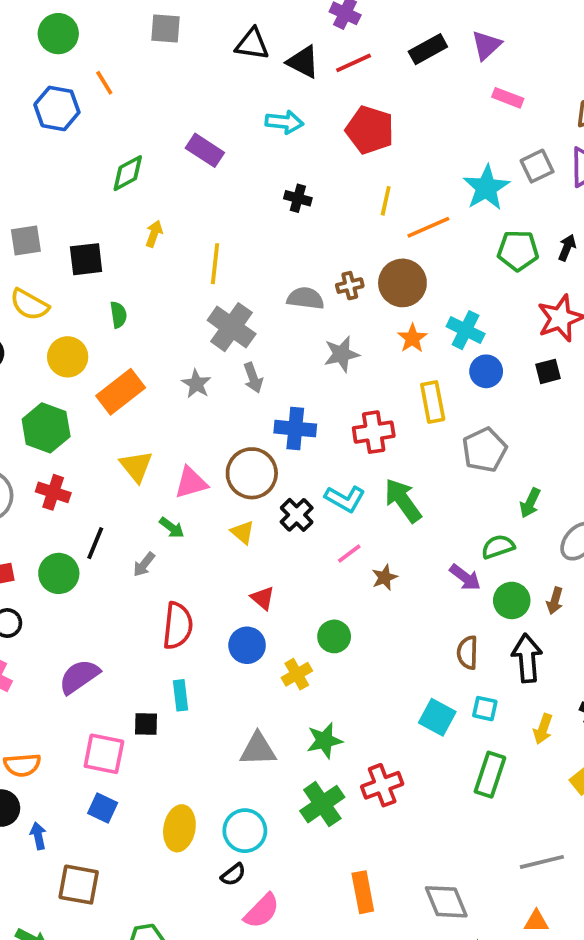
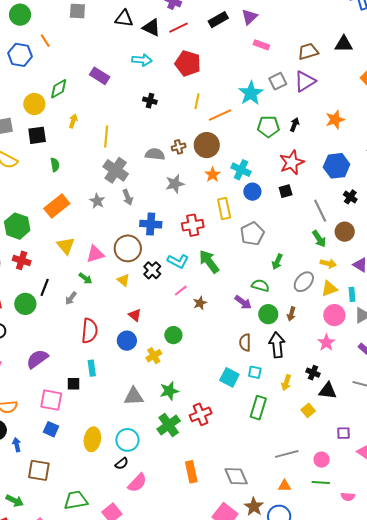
yellow circle: (68, 357) -> (34, 104), moved
green semicircle: (498, 547) -> (260, 285), turned 36

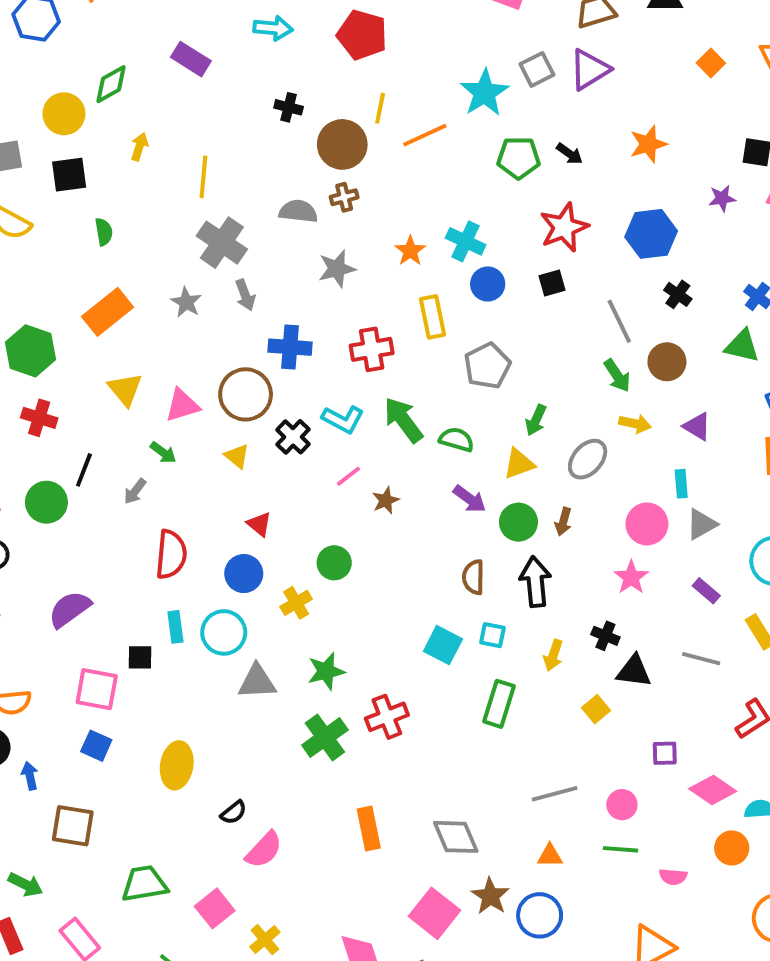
black arrow: (295, 125) -> (570, 154), turned 104
brown circle: (207, 145) -> (342, 144), moved
green semicircle: (260, 285) -> (456, 439), moved
yellow triangle: (329, 289) -> (519, 464), moved
cyan circle: (127, 440) -> (224, 632), moved

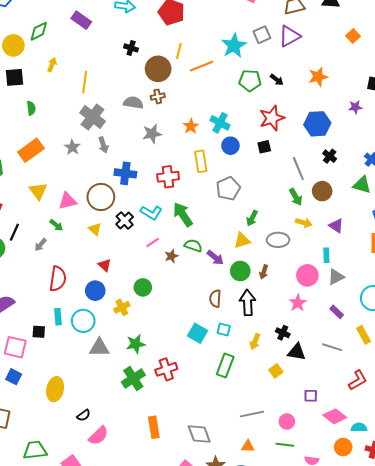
green semicircle: (456, 439) -> (193, 246), moved
gray ellipse: (588, 459) -> (278, 240), turned 45

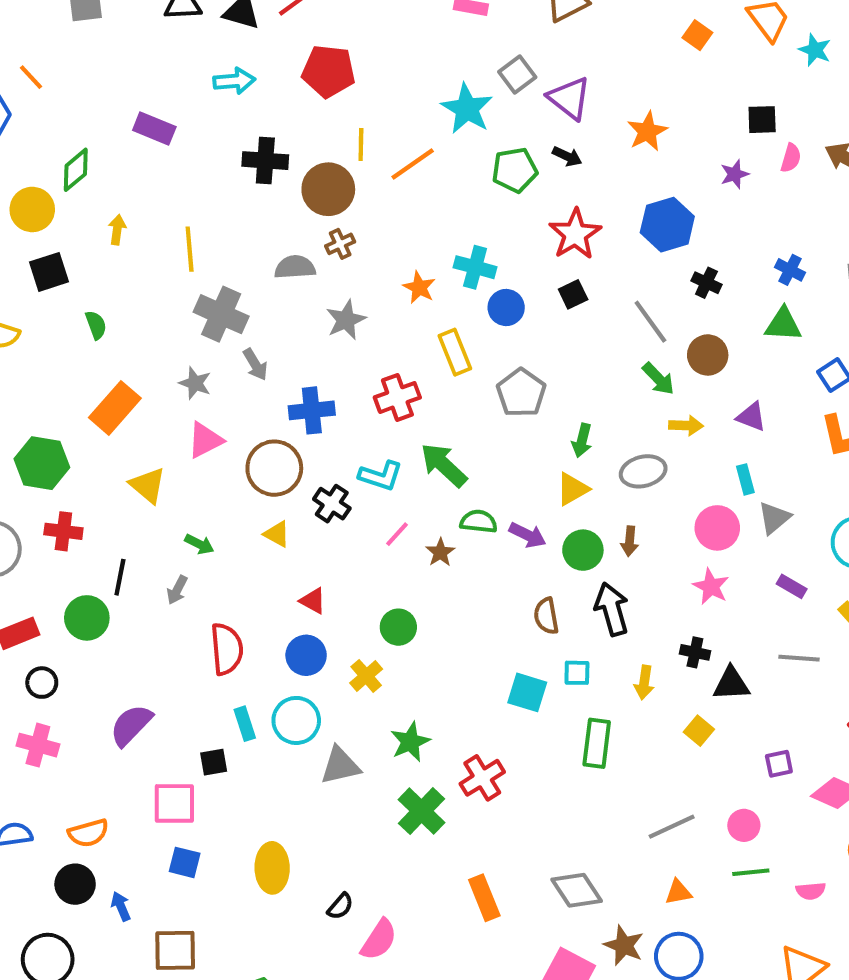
purple triangle: (289, 36) -> (569, 98), moved, turned -40
black cross: (131, 48) -> (265, 161), size x1.5
pink triangle: (68, 201) -> (205, 440), moved

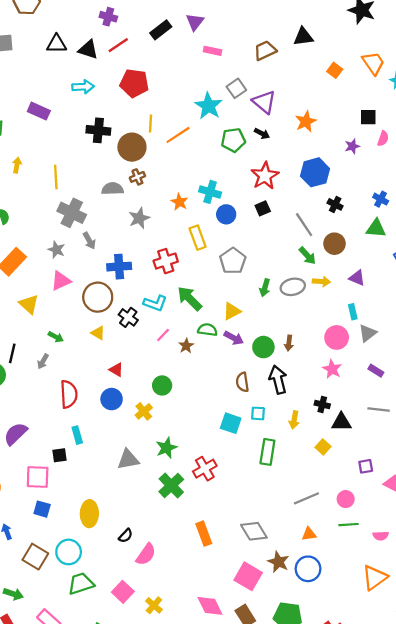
gray ellipse: (643, 471) -> (293, 287), moved
yellow triangle: (572, 489) -> (232, 311), moved
cyan circle: (296, 720) -> (69, 552), moved
brown square: (175, 950) -> (35, 557), turned 30

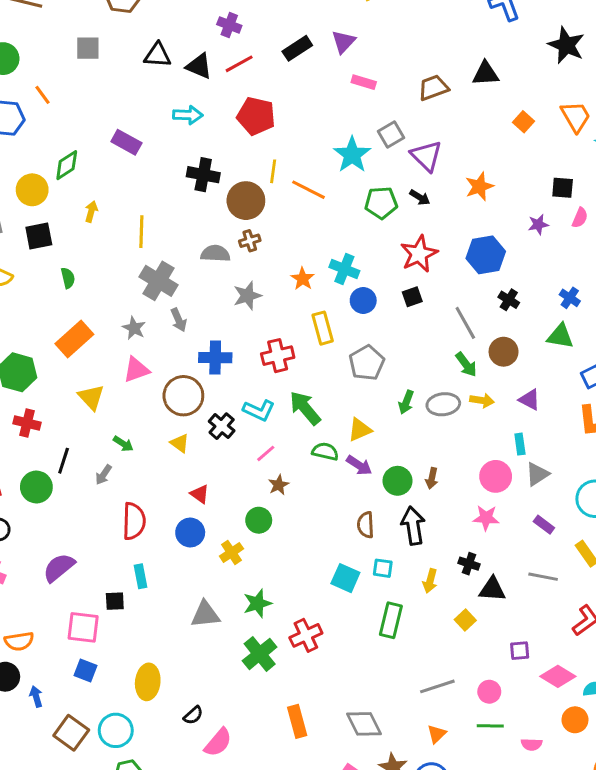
orange line: (178, 135) -> (308, 190), turned 55
brown star: (186, 346) -> (279, 485), moved
pink star: (332, 369) -> (486, 518), turned -30
orange triangle: (309, 534) -> (437, 734), turned -40

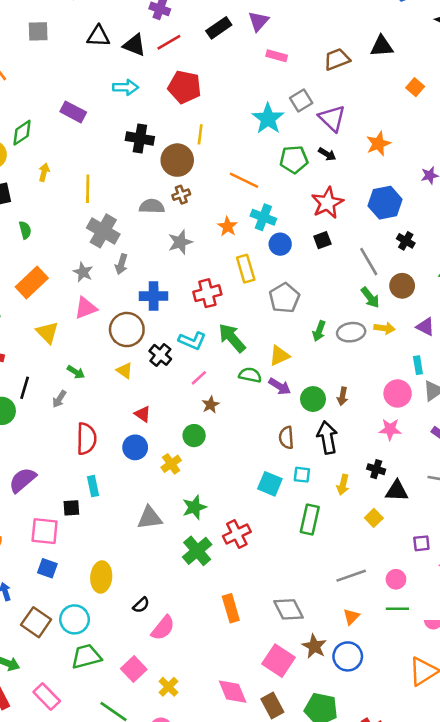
orange line: (308, 190) -> (244, 180), moved
gray arrow: (179, 320) -> (121, 264), turned 42

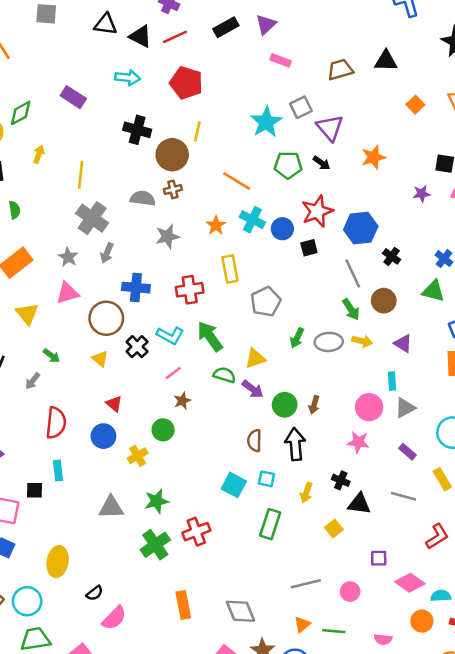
blue hexagon: (385, 203) -> (361, 228), moved
blue circle: (280, 244) -> (282, 229), moved
green line: (397, 609) -> (334, 631), moved

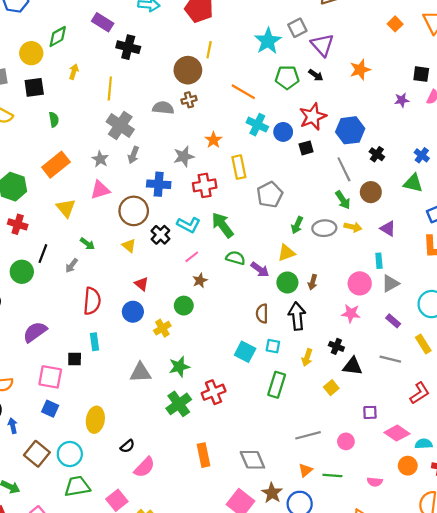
black cross: (137, 130) -> (128, 47), moved
orange star: (216, 225) -> (213, 140), moved
gray star: (167, 236) -> (184, 156), moved
yellow triangle: (255, 359) -> (286, 253), moved

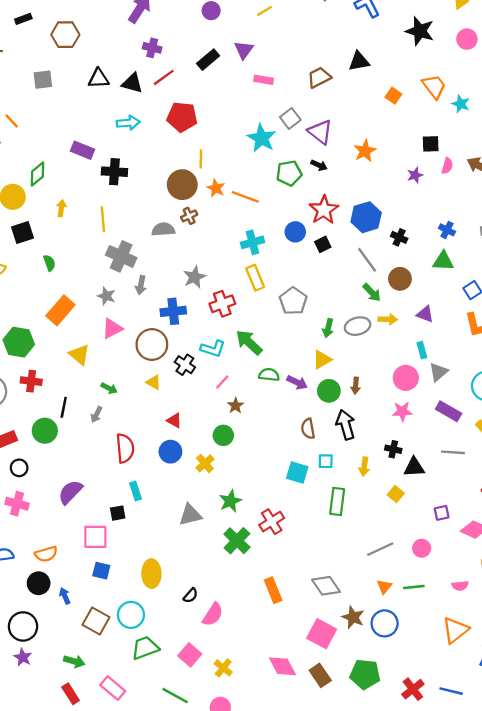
cyan cross: (257, 125) -> (253, 242), moved, turned -30
orange star: (213, 140) -> (216, 188), moved
purple rectangle: (393, 321) -> (449, 411), size x1.5

